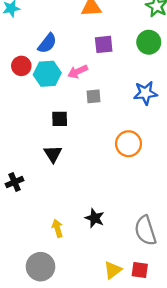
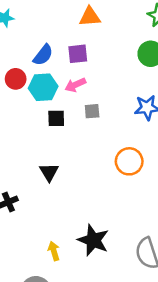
purple square: (104, 44) -> (78, 54), moved
black square: (60, 119) -> (56, 118), moved
black star: (95, 218) -> (93, 240), size x1.5

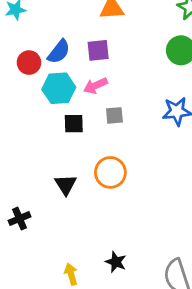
red circle: (16, 79) -> (29, 63), moved
orange circle: (129, 161) -> (110, 172), moved
black star: (93, 240) -> (116, 262), size x0.6

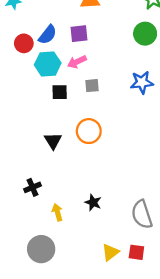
black cross: (20, 219) -> (32, 187), moved

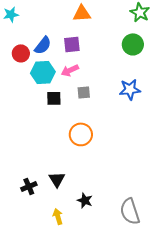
black triangle: (53, 141) -> (57, 179), moved
yellow arrow: (57, 212) -> (58, 216), moved

